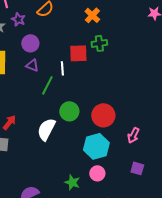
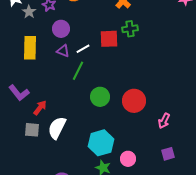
white line: (62, 68) -> (83, 49), moved, turned 64
white semicircle: (46, 129) -> (57, 128), moved
cyan hexagon: (96, 146) -> (101, 143), moved
purple square: (137, 168) -> (168, 154), turned -32

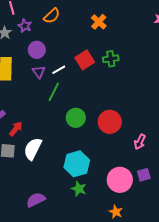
green cross: (130, 29) -> (111, 59), moved
red square: (109, 39) -> (85, 60), turned -30
purple triangle: (63, 51) -> (39, 72), turned 32
pink circle: (128, 159) -> (120, 180), moved, size x1.6

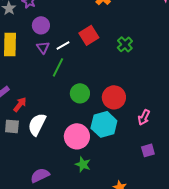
green cross: (111, 59) -> (125, 44), moved, turned -35
cyan hexagon: (77, 164) -> (104, 124), moved
pink circle: (120, 180) -> (77, 136), moved

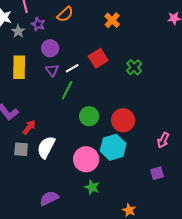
pink arrow: (144, 117) -> (163, 140), moved

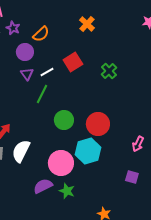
orange semicircle: (65, 14) -> (41, 34), moved
purple square: (157, 173) -> (132, 177), turned 32
purple semicircle: (49, 198) -> (43, 186), moved

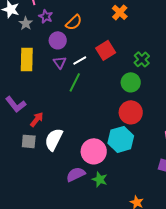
green circle: (64, 120) -> (131, 82), moved

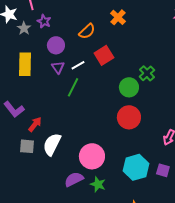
orange semicircle: (74, 22) -> (87, 31), moved
green cross: (142, 59) -> (147, 73), moved
cyan hexagon: (121, 139) -> (136, 167), moved

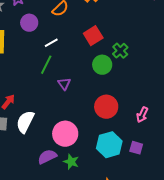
red square: (104, 55) -> (93, 36), moved
purple triangle: (58, 67) -> (64, 84), moved
red circle: (129, 117) -> (106, 107), moved

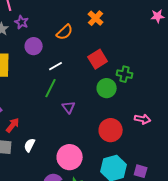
green cross: (120, 51) -> (125, 74), turned -35
pink arrow: (142, 115) -> (143, 119), moved, turned -105
white semicircle: (25, 122) -> (30, 145), size x0.6

